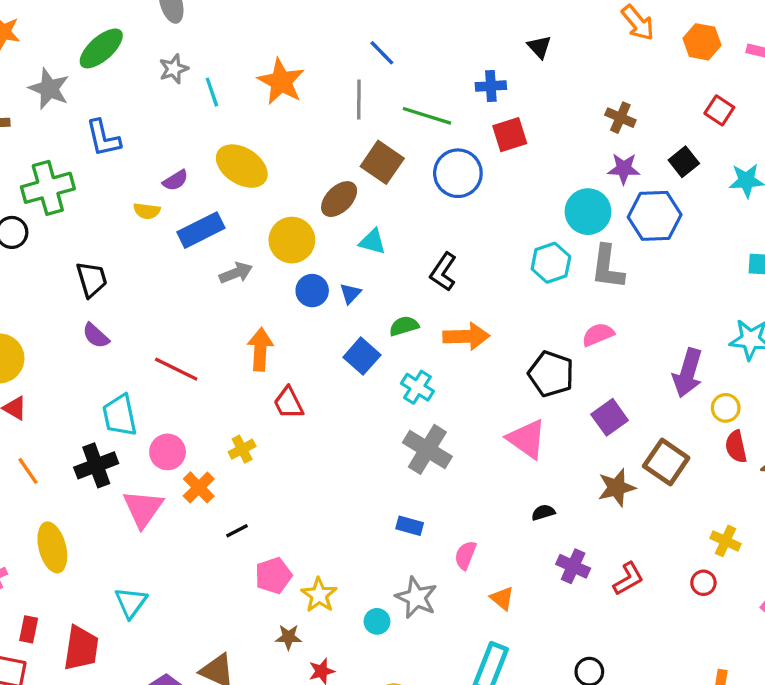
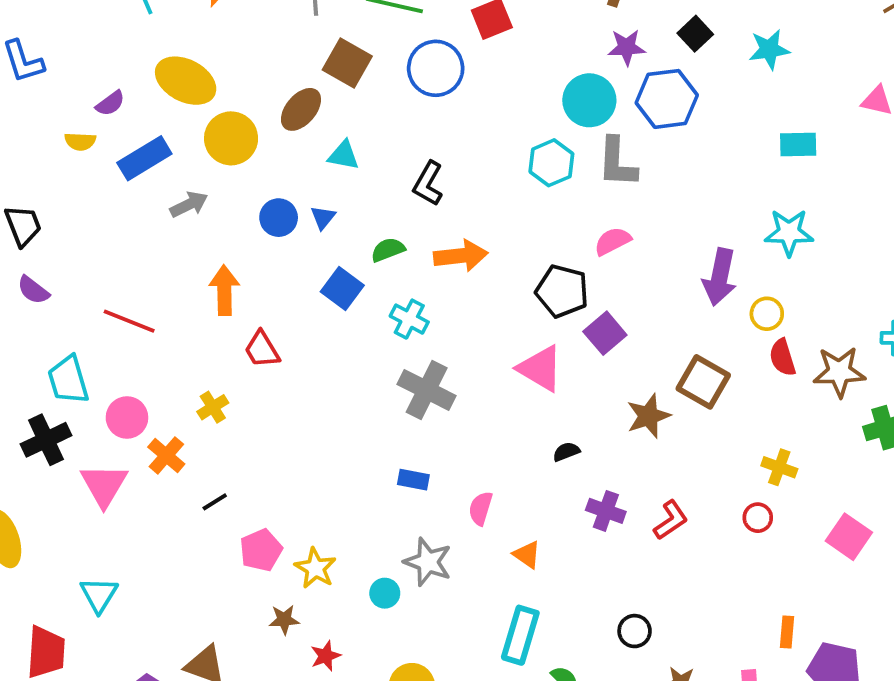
yellow circle: (292, 240) -> (231, 138), moved
purple square: (610, 417) -> (605, 333), moved

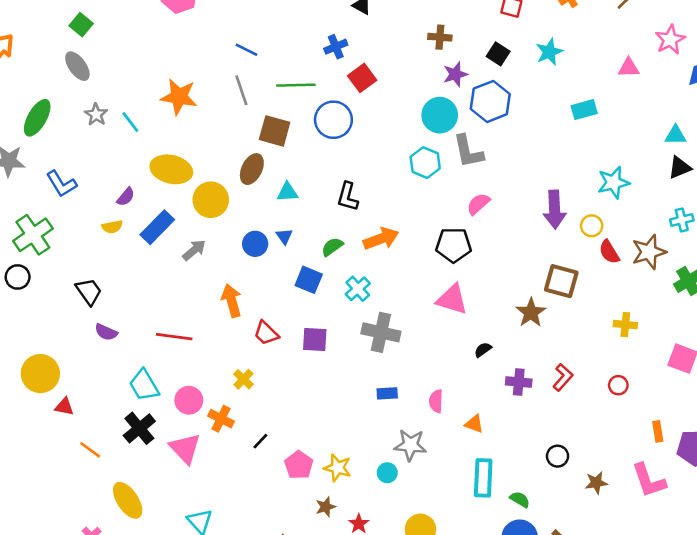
cyan star: (789, 233) -> (613, 183), moved
cyan cross: (409, 319) -> (358, 289), turned 35
purple square: (605, 333) -> (315, 340), moved, turned -32
red circle: (758, 518) -> (618, 385), moved

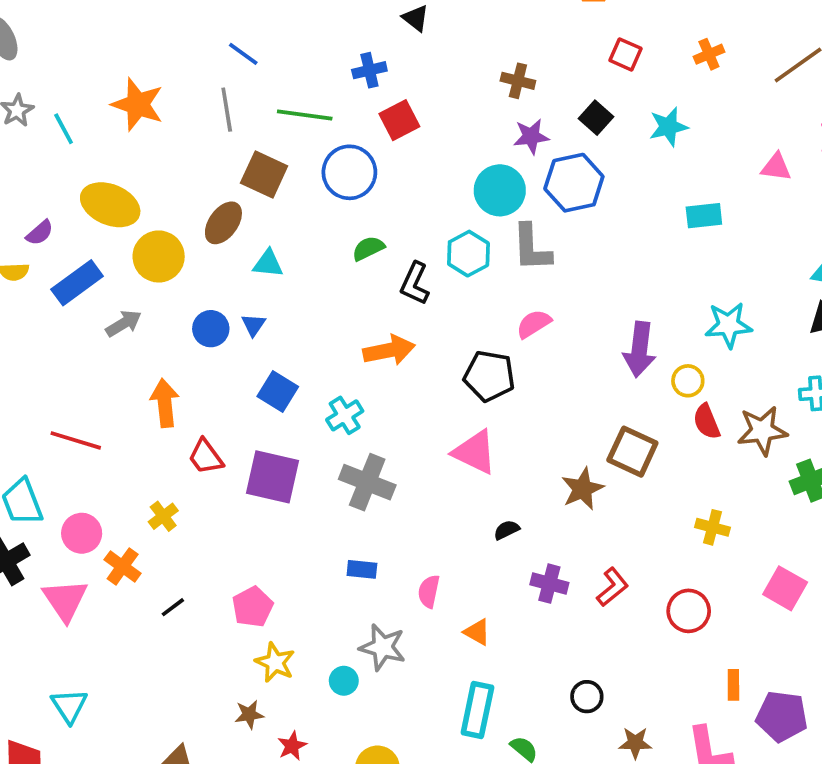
black L-shape: (348, 197) -> (415, 283), moved
green semicircle: (332, 247) -> (368, 248), moved
purple square: (315, 340) -> (273, 477), size x1.4
red circle: (618, 385) -> (689, 611), size x1.5
pink pentagon: (299, 465) -> (253, 607), moved

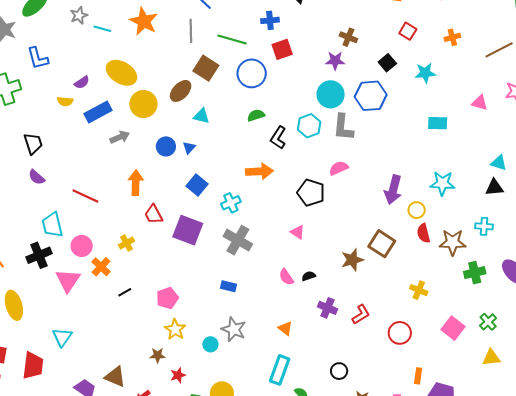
cyan line: (64, 129) -> (102, 29), turned -54
purple star: (531, 136) -> (335, 61), moved
pink triangle: (475, 452) -> (298, 232), size x0.6
pink semicircle: (429, 591) -> (286, 277), moved, turned -54

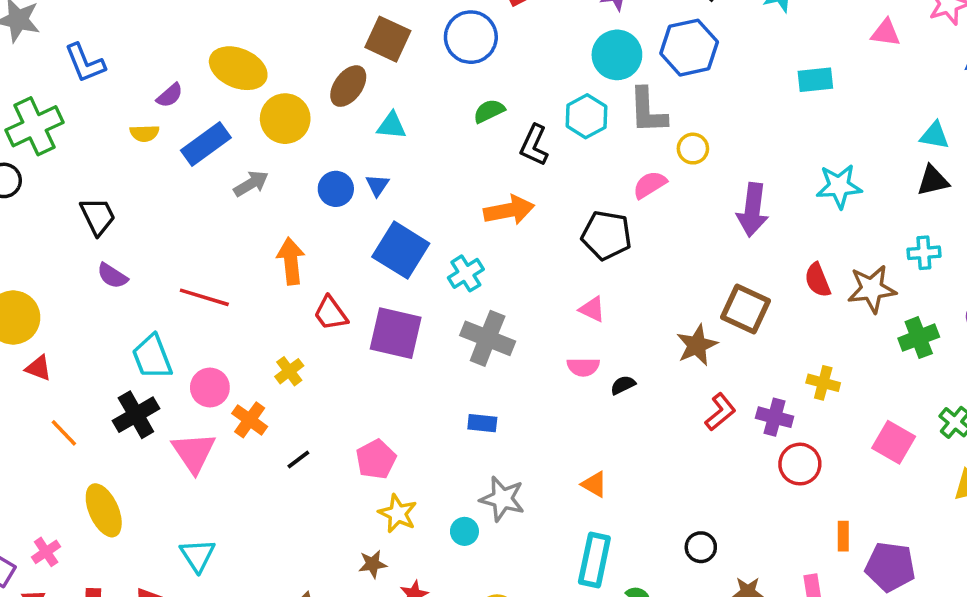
blue square: (197, 185) -> (401, 250), size x1.4
yellow circle: (417, 210) -> (693, 149), moved
pink semicircle: (286, 277) -> (583, 367), moved, turned -48
purple cross: (327, 308) -> (775, 417), moved
red L-shape: (361, 314) -> (720, 412), moved

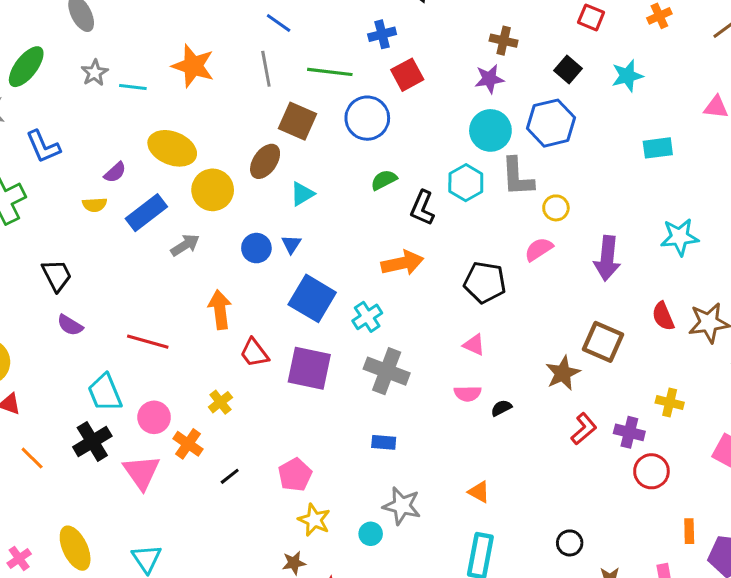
cyan triangle: (392, 126) -> (302, 194), turned -36
pink semicircle: (650, 185) -> (539, 249), moved
yellow ellipse: (104, 510) -> (75, 548), moved

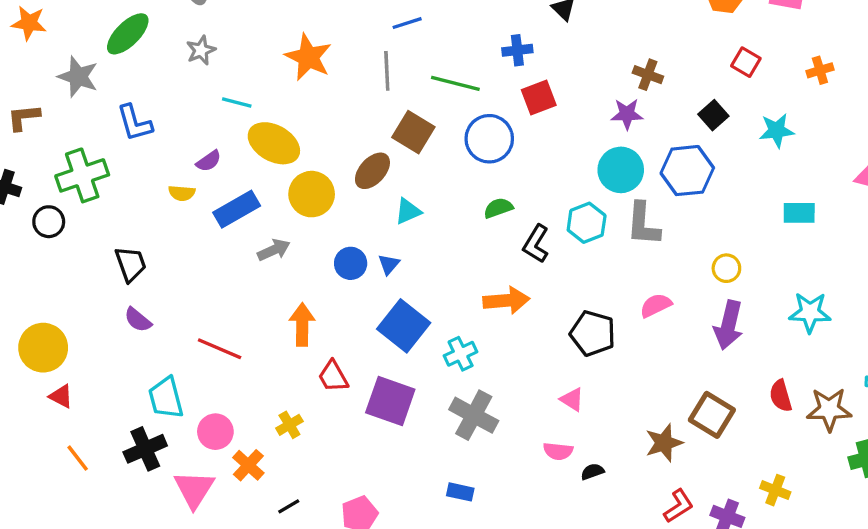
blue line: (279, 23) -> (407, 23), turned -60
cyan line: (133, 87) -> (237, 103), moved
yellow circle: (556, 208) -> (726, 268), moved

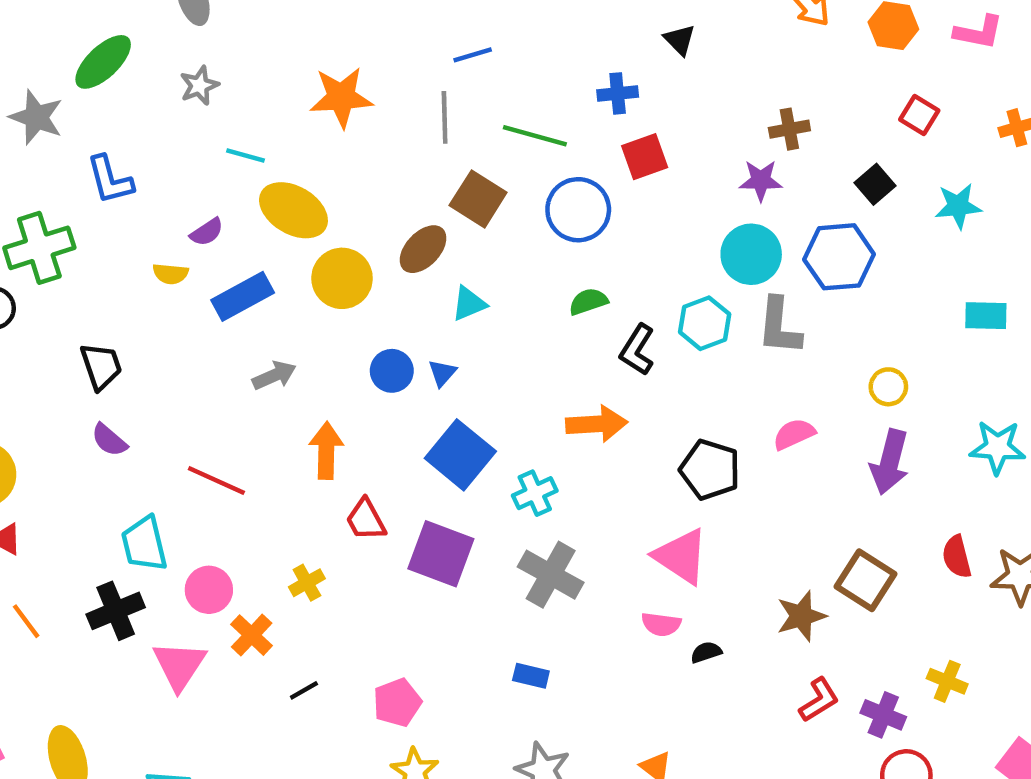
orange star: (308, 57) -> (341, 97), turned -30
brown cross: (648, 75) -> (789, 129), turned -32
gray arrow: (274, 250) -> (274, 375), moved
pink triangle: (572, 399) -> (681, 556), size x1.8

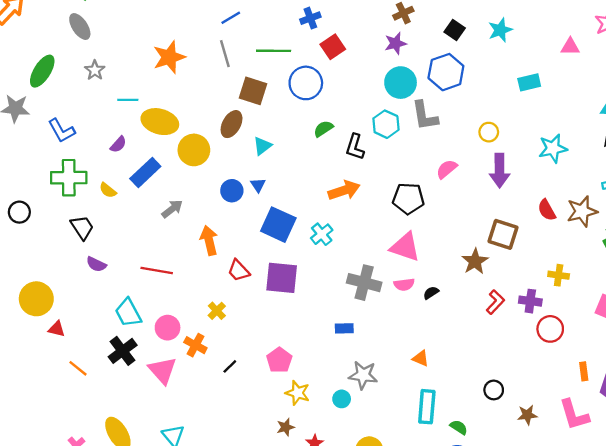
green cross: (39, 248) -> (69, 178), moved, turned 32
yellow semicircle: (171, 274) -> (108, 190), moved, turned 48
gray cross: (551, 575) -> (364, 283), moved

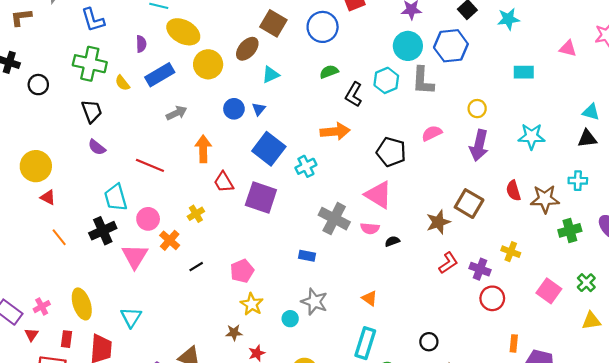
purple semicircle: (118, 144) -> (141, 44), turned -56

